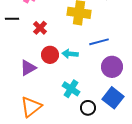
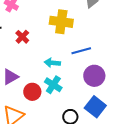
red circle: (50, 55) -> (32, 92), moved
cyan cross: (71, 89) -> (53, 85), moved

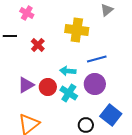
purple circle: (94, 76) -> (95, 84), moved
red circle: (32, 92) -> (48, 87), moved

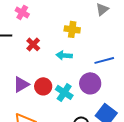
yellow cross: (77, 30) -> (72, 29), size x0.7
blue line: (97, 59) -> (104, 60), moved
cyan arrow: (68, 71) -> (64, 55), moved

